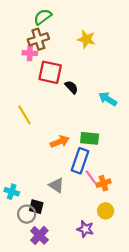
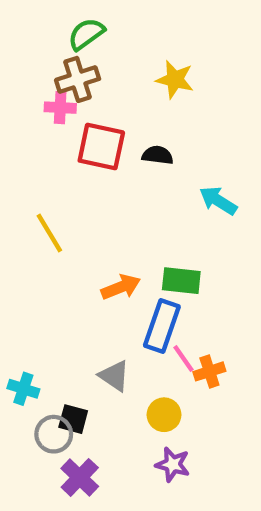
black semicircle: (71, 87) -> (158, 155), moved, turned -40
yellow circle: (106, 211) -> (164, 415), moved

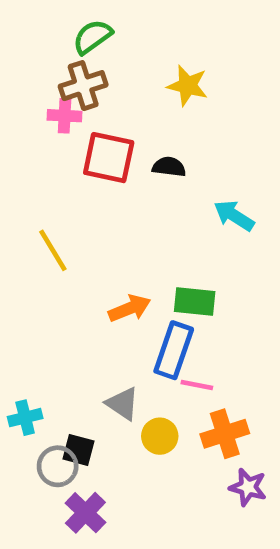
pink line: (183, 358) -> (197, 385), turned -44
orange cross: (209, 371) -> (225, 434), moved, size x1.4
cyan cross: (23, 389) -> (25, 418), turned -32
yellow circle: (164, 415) -> (160, 436), moved
purple star: (173, 464) -> (248, 487), moved

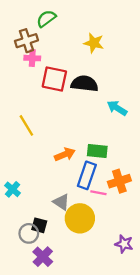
brown cross: (83, 86) -> (26, 41), moved
black semicircle: (169, 167) -> (85, 84), size x1.6
cyan cross: (25, 418) -> (13, 189), moved, turned -35
orange cross: (225, 434) -> (119, 181), moved
yellow circle: (160, 436) -> (80, 218), size x1.6

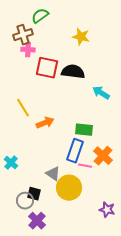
orange arrow: (65, 154) -> (45, 123), moved
orange cross: (119, 181) -> (103, 156), turned -30

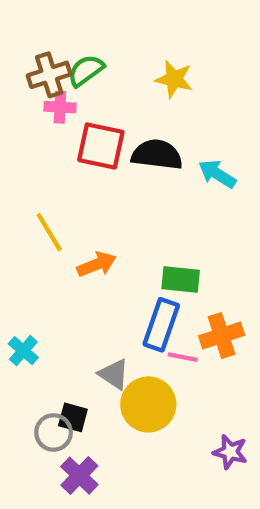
green semicircle: (40, 16) -> (86, 71), moved
cyan arrow: (101, 93) -> (217, 174), moved
orange cross: (103, 156) -> (222, 336), turned 30

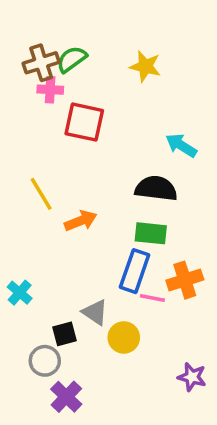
black semicircle: (157, 155) -> (156, 188), moved
yellow circle: (148, 404) -> (124, 337), size x0.7
black square: (73, 417) -> (65, 334), moved, turned -30

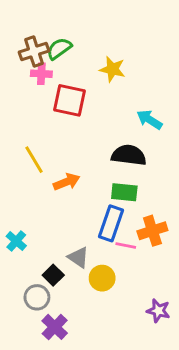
yellow star: (145, 66) -> (112, 69), moved
black square: (65, 334) -> (53, 275), turned -30

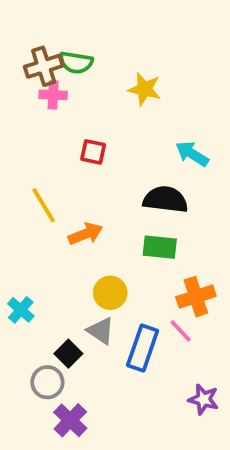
green semicircle: (59, 49) -> (76, 62), turned -135
red square: (70, 100) -> (93, 152), moved, size x0.6
blue rectangle: (111, 223) -> (143, 348), moved
pink line: (126, 246) -> (181, 331), moved, turned 36
yellow circle: (102, 278) -> (110, 293), moved

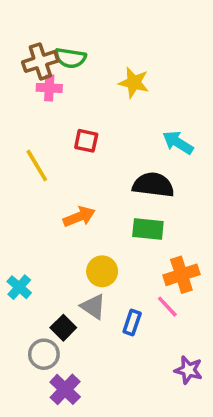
yellow line: (44, 205) -> (37, 165), moved
blue rectangle: (143, 348) -> (132, 322), size x0.6

